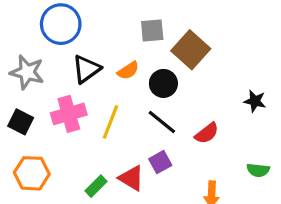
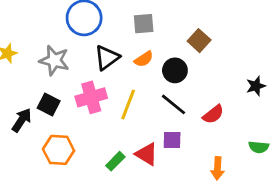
gray square: (152, 30) -> (144, 24), moved
brown square: (191, 50) -> (199, 41), size x0.7
black star: (255, 101) -> (256, 86), turned -30
purple square: (160, 162) -> (172, 140), turned 30

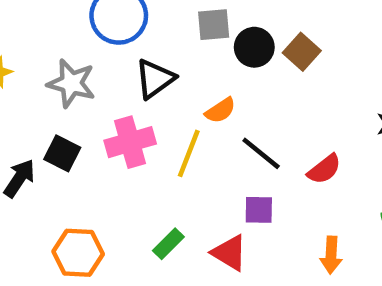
orange semicircle: (144, 59) -> (220, 110), moved
black circle: (175, 70) -> (254, 47), moved
orange hexagon: (59, 150) -> (78, 253), moved
red triangle: (147, 154) -> (229, 253), moved

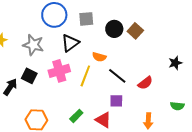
gray square: (214, 25) -> (86, 19), moved
orange semicircle: (220, 110) -> (99, 57), turned 48

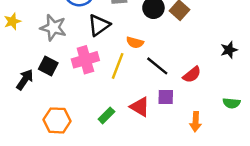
purple square: (116, 101) -> (166, 97), moved
red triangle: (103, 120) -> (140, 107), moved

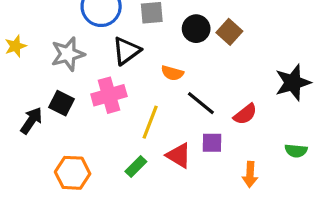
gray star: (53, 28) -> (68, 54), turned -30
black star: (229, 50) -> (293, 83), size x1.6
yellow line: (118, 66) -> (150, 122), moved

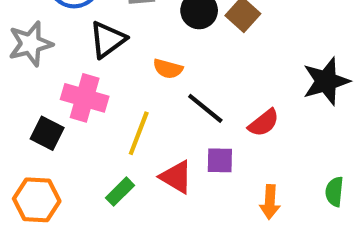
pink cross: (109, 95) -> (85, 98), turned 32
black square: (61, 103) -> (47, 133), moved
green semicircle: (296, 151) -> (334, 192), moved, turned 90

